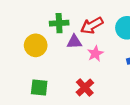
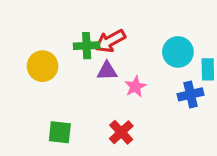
red arrow: (92, 25) -> (110, 41), moved
yellow circle: (36, 45) -> (43, 66), moved

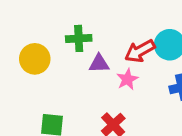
red arrow: (110, 41) -> (140, 51), moved

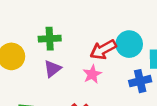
purple triangle: (99, 64) -> (52, 69), moved, turned -36

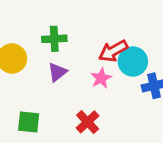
cyan circle: (129, 44) -> (133, 62), moved

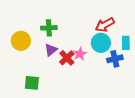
red arrow: (113, 51) -> (105, 25), moved
red cross: (88, 122) -> (67, 58), moved

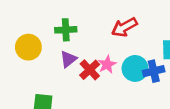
red arrow: (105, 25) -> (124, 27), moved
cyan circle: (101, 43) -> (135, 68), moved

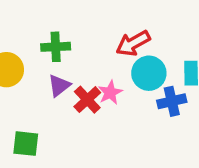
cyan circle: (135, 68) -> (149, 73), moved

